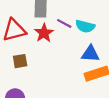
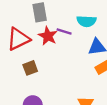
purple line: (64, 23) -> (64, 32), moved

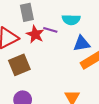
brown square: (30, 68) -> (19, 65), size x1.5

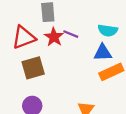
cyan semicircle: (71, 20) -> (108, 30), moved

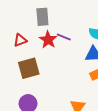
red triangle: (24, 37) -> (20, 40), size x0.6

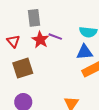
red triangle: (20, 40) -> (13, 41), turned -48

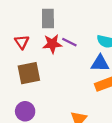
red star: (40, 40) -> (52, 44), turned 30

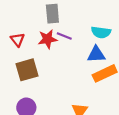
gray rectangle: (48, 18) -> (52, 14), moved

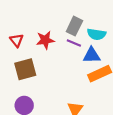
gray rectangle: (52, 14) -> (74, 26), moved, turned 30
purple line: (64, 36) -> (74, 43), moved

